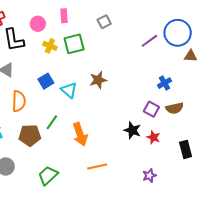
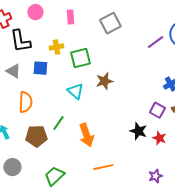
gray square: (104, 22) -> (110, 23), size x1.5
pink circle: (38, 24) -> (35, 12), moved
green square: (74, 44) -> (80, 58), moved
yellow cross: (50, 46) -> (56, 47), turned -32
blue square: (46, 81) -> (40, 68), moved, turned 35

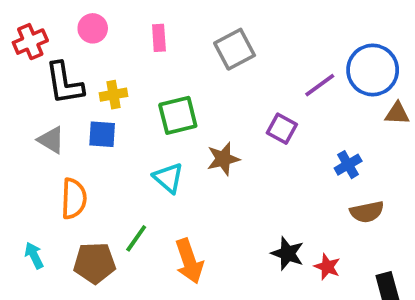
yellow cross: (56, 47) -> (113, 95), moved
purple square: (157, 110) -> (282, 129), moved

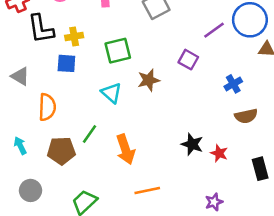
gray triangle: (51, 140) -> (20, 76), moved

